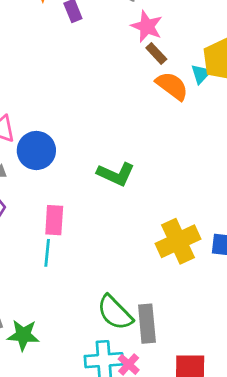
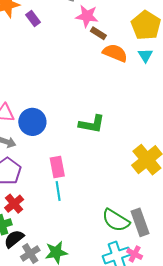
cyan triangle: (201, 74) -> (145, 55), moved

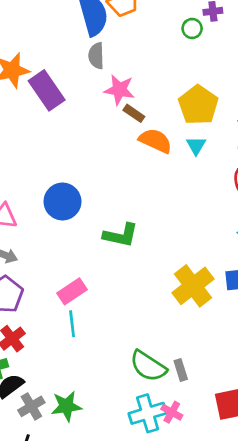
purple rectangle: (33, 18) -> (47, 90), size x1.8
blue circle: (32, 122) -> (62, 202), moved
pink rectangle: (57, 167) -> (72, 291), turned 65
gray rectangle: (140, 222) -> (181, 370), size x0.6

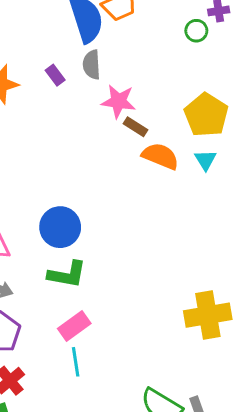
purple rectangle: (47, 90) -> (55, 75), moved, size x0.5
green L-shape: (121, 235) -> (67, 274), moved
yellow cross: (193, 286) -> (208, 315), turned 30

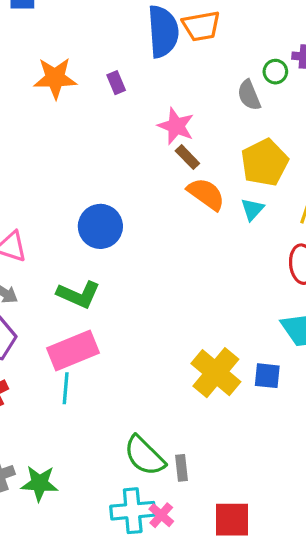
gray semicircle: (92, 65) -> (249, 95), moved, turned -32
blue circle: (60, 227) -> (100, 226), moved
yellow cross: (208, 315) -> (216, 373), turned 36
pink rectangle: (74, 326) -> (73, 350), size x1.4

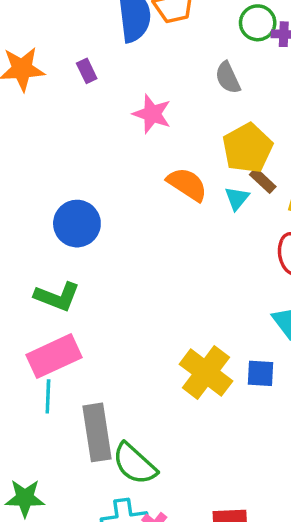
green circle: (275, 72) -> (258, 23), moved, size x1.4
brown rectangle: (187, 157) -> (263, 181), moved
gray rectangle: (182, 468) -> (97, 432), moved, size x2.0

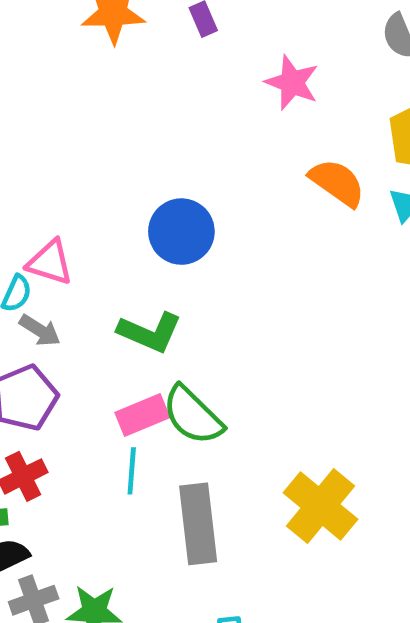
pink rectangle: (54, 356) -> (142, 415), size x0.7
yellow cross: (206, 373) -> (321, 506), moved
green semicircle: (135, 464) -> (193, 415), moved

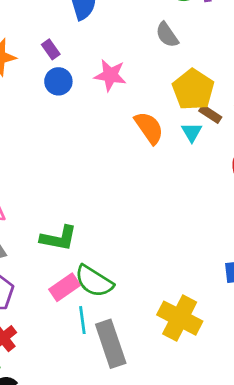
orange semicircle: (337, 183) -> (149, 128), turned 32
blue circle: (181, 232) -> (58, 81), moved, size x0.7
cyan line: (132, 471) -> (82, 320), moved

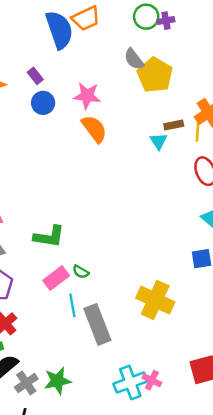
yellow pentagon: (193, 90) -> (155, 75), moved
brown rectangle: (210, 114) -> (174, 125), turned -42
orange semicircle: (149, 128) -> (94, 129), moved
green semicircle: (94, 281) -> (81, 272), size x0.5

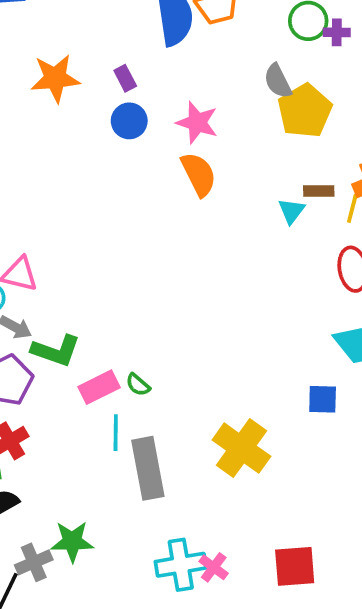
green L-shape: (49, 237) -> (56, 351), moved
gray cross: (26, 383) -> (34, 562), moved

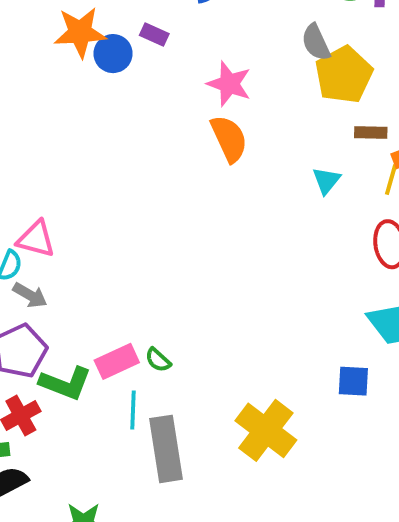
purple rectangle: (125, 78) -> (154, 35), turned -40
blue circle: (129, 121) -> (113, 54), moved
brown rectangle: (319, 191) -> (371, 132), moved
green L-shape: (56, 351) -> (65, 383), moved

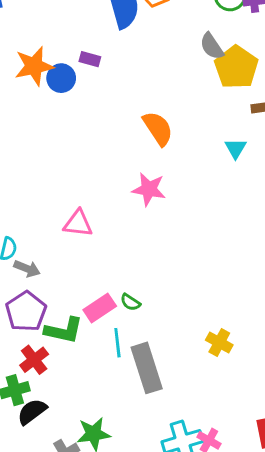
pink star: (229, 84) -> (149, 189), moved
pink triangle: (36, 239) -> (78, 223), moved
yellow cross: (266, 430) -> (219, 343), size x0.6

